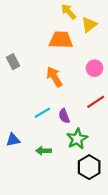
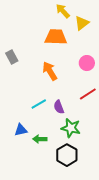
green star: (77, 139) -> (71, 128), turned -30
blue triangle: (13, 140) -> (21, 130), moved
black hexagon: (89, 167) -> (67, 155), moved

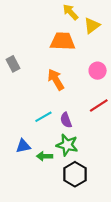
green star: (71, 128) -> (67, 145), moved

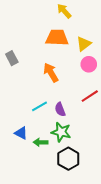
yellow triangle: (92, 26) -> (84, 44), moved
blue triangle: (23, 146) -> (21, 133), turned 40

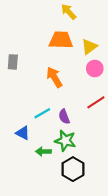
gray rectangle: (12, 58) -> (13, 62), turned 32
blue triangle: (21, 133) -> (23, 133), moved

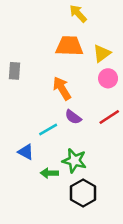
purple semicircle: (64, 117) -> (73, 117), moved, turned -32

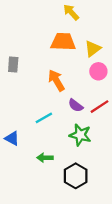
purple semicircle: (73, 117) -> (76, 105), moved
blue triangle: (26, 152) -> (12, 138), moved
green star: (74, 161) -> (80, 135), moved

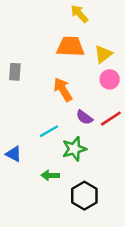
green star: (80, 135) -> (74, 149), moved, turned -30

